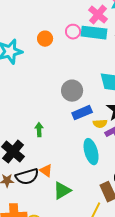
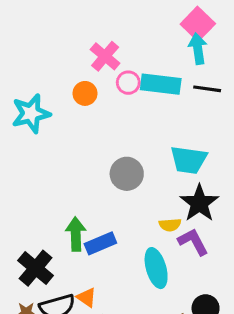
pink cross: (98, 15) -> (105, 56), moved
blue rectangle: (82, 113) -> (100, 243), moved
green arrow: (39, 130) -> (76, 234), size x1.5

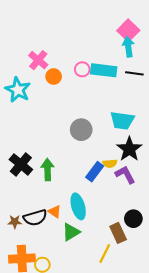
pink cross: (105, 56) -> (38, 60), moved
cyan star: (31, 114) -> (18, 90), turned -30
blue rectangle: (100, 243) -> (95, 172), moved, turned -30
black cross: (36, 268) -> (21, 164), moved
cyan ellipse: (156, 268) -> (78, 206), moved

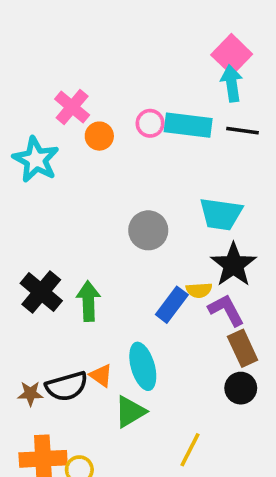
brown rectangle: (118, 233) -> (243, 348), moved

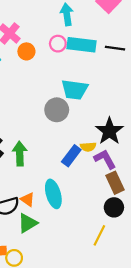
cyan arrow: (232, 83) -> (67, 14), moved
cyan trapezoid: (221, 214) -> (75, 90), moved
green triangle: (130, 412) -> (28, 223), moved
yellow line: (190, 450) -> (99, 235), moved

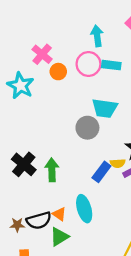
pink circle: (58, 44) -> (88, 64), size x1.5
cyan rectangle: (81, 45) -> (111, 65), size x0.7

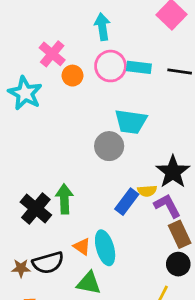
cyan arrow: (97, 36) -> (102, 27), moved
black cross: (24, 164) -> (36, 208), moved
orange triangle: (59, 214) -> (82, 246), moved
green triangle: (59, 237) -> (89, 283), moved, turned 42

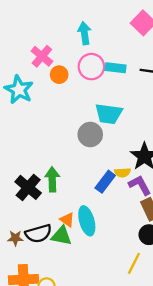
green triangle: (89, 283) -> (61, 236), moved

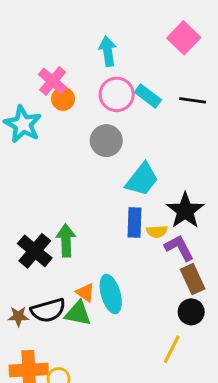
cyan rectangle: (116, 68) -> (148, 96), turned 30
orange circle: (59, 75) -> (63, 99), moved
cyan trapezoid: (109, 114) -> (142, 179), moved, turned -60
gray circle: (90, 135) -> (106, 141), moved
blue rectangle: (105, 182) -> (135, 223), moved, turned -35

